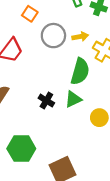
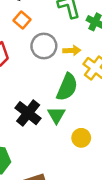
green triangle: (73, 99) -> (56, 115), turned -42
black cross: (46, 101) -> (28, 113), size x1.5

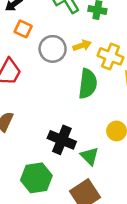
black cross: (28, 113) -> (62, 140), moved
green triangle: (56, 115) -> (90, 156), moved

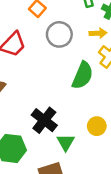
yellow arrow: (82, 46) -> (98, 33), moved

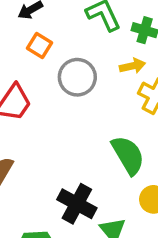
green semicircle: (83, 75) -> (128, 155), moved, turned -44

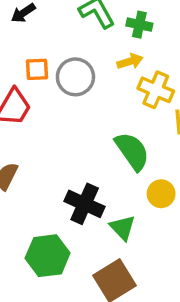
orange square: (40, 46) -> (37, 69), moved, turned -30

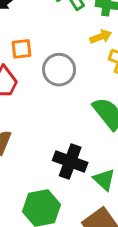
gray circle: (75, 77) -> (59, 70), moved

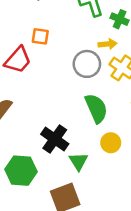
gray circle: (59, 70) -> (87, 64), moved

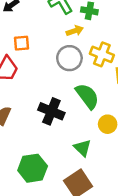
yellow arrow: (108, 44) -> (75, 31), moved
black cross: (55, 139) -> (51, 111), moved

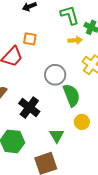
gray circle: (69, 58) -> (55, 75), moved
black cross: (51, 111) -> (29, 107), moved

